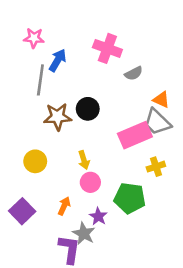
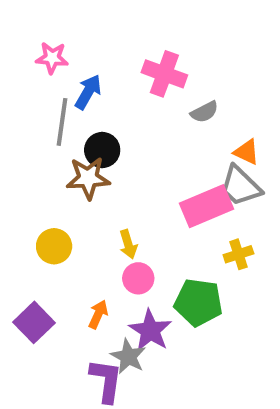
black circle: (88, 109) -> (102, 150), moved
purple star: (98, 216) -> (150, 330), size x1.5

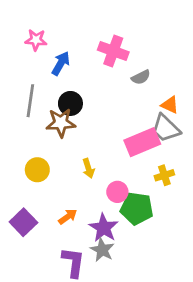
gray line: (62, 122) -> (30, 101), moved
pink circle: (138, 278) -> (117, 192), moved
orange arrow: (98, 314) -> (68, 217), turned 30
gray star: (128, 356) -> (102, 250), moved

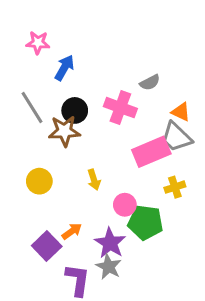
pink cross: (113, 51) -> (120, 108), moved
gray line: (30, 101) -> (32, 108), turned -40
purple square: (23, 222) -> (47, 246), moved

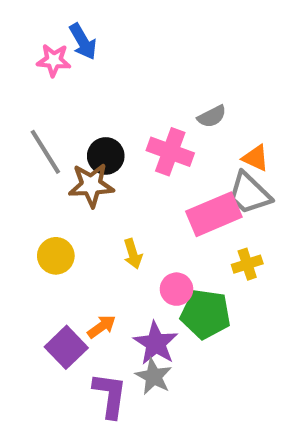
blue arrow: (64, 68) -> (83, 42), moved, turned 120

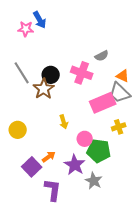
brown star: (91, 185) -> (44, 89), turned -30
yellow circle: (56, 256) -> (18, 130), moved
gray star: (154, 376) -> (94, 181), moved

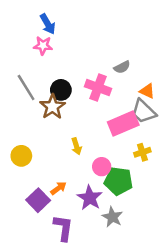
pink star: (26, 29) -> (43, 46), moved

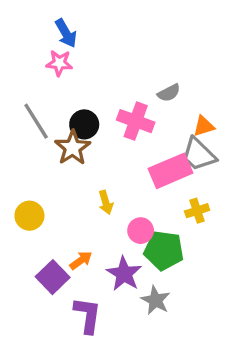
orange triangle: (147, 91) -> (204, 126), turned -42

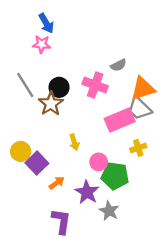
orange triangle: (204, 126) -> (143, 89), size x1.6
purple square: (53, 277) -> (37, 163), moved

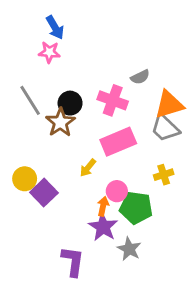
pink rectangle: (120, 120) -> (118, 142), moved
yellow arrow: (74, 142) -> (88, 168), turned 56
orange arrow: (57, 183) -> (103, 206), moved, turned -42

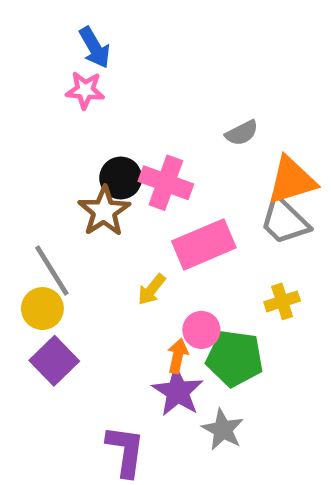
gray line: (30, 100) -> (52, 271), moved
pink cross: (113, 100) -> (166, 183), moved
purple square: (44, 193) -> (54, 361), moved

